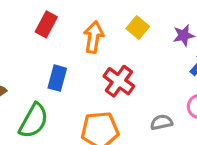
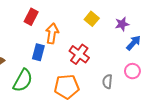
orange arrow: (94, 37) -> (52, 33), moved
gray semicircle: (162, 122) -> (107, 81), turned -72

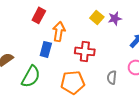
purple star: (122, 24) -> (115, 18), moved
red cross: (79, 54) -> (85, 51), turned -30

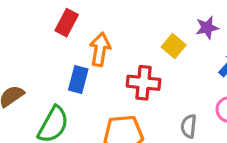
yellow square: (97, 17) -> (174, 46), moved
purple star: (115, 18) -> (207, 28), moved

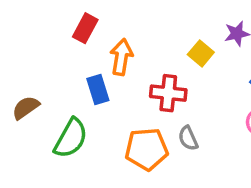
blue rectangle: (78, 79) -> (98, 90), turned -32
gray semicircle: (189, 126) -> (188, 138), moved, turned -30

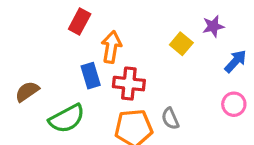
red cross: (168, 93) -> (129, 84), moved
green semicircle: (71, 138) -> (67, 119), turned 33

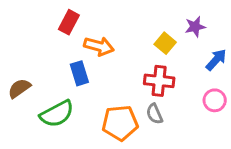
orange arrow: (111, 47) -> (99, 46), turned 96
red cross: (129, 84) -> (159, 81), moved

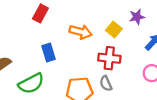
orange arrow: (99, 46) -> (81, 32), moved

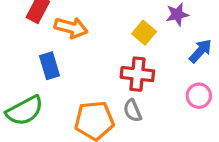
orange arrow: (81, 32) -> (71, 28), moved

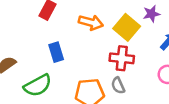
orange arrow: (71, 28) -> (91, 22), moved
yellow square: (144, 33) -> (127, 27), size x1.5

